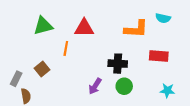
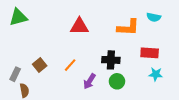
green triangle: (43, 26) -> (18, 17), moved
orange line: (66, 48) -> (70, 65), moved, turned 32
cyan star: (167, 91) -> (156, 74), moved

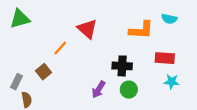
red triangle: (79, 26) -> (87, 29), turned 42
orange line: (70, 65) -> (60, 48), moved

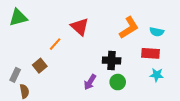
cyan semicircle: (169, 19) -> (157, 32), moved
orange L-shape: (141, 30) -> (129, 28), turned -35

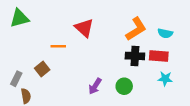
orange line: (55, 44) -> (58, 46), turned 48
black cross: (112, 61) -> (135, 56), moved

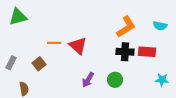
red triangle: (84, 28) -> (78, 46), moved
cyan semicircle: (165, 33) -> (160, 26), moved
gray rectangle: (16, 79) -> (11, 63), moved
cyan star: (165, 79) -> (162, 80), moved

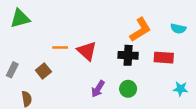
black cross: (125, 52) -> (128, 55), moved

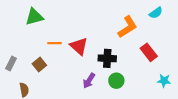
green triangle: (20, 19) -> (34, 17), moved
cyan semicircle: (178, 29) -> (156, 13), moved, turned -48
black cross: (128, 55) -> (107, 58), moved
red rectangle: (164, 58) -> (149, 52), turned 48

